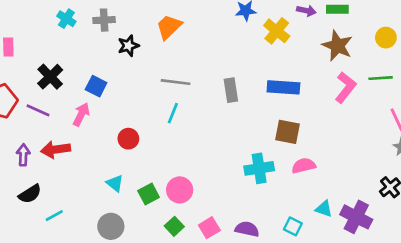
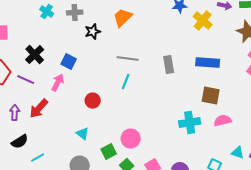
red arrow: (56, 149) -> (39, 109), turned -40
green square: (149, 194) -> (109, 152), moved

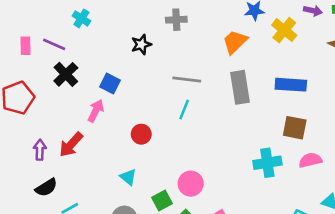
gray cross: (75, 13) -> (176, 20), moved
orange trapezoid: (123, 18) -> (235, 42), moved
gray rectangle: (169, 65) -> (240, 87), size x1.4
purple line: (26, 80) -> (54, 44), moved

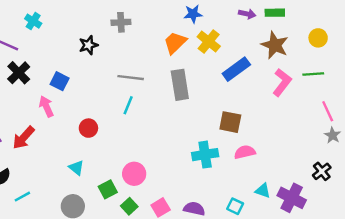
yellow cross: (284, 30) -> (209, 42), moved
blue rectangle: (291, 85) -> (236, 69), moved, turned -40
pink arrow: (96, 111) -> (46, 106), turned -50

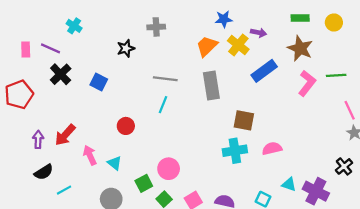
purple arrow: (247, 14) -> (259, 33), moved
yellow circle: (318, 38) -> (334, 22), moved
pink arrow: (46, 106) -> (90, 155), moved
brown square: (230, 122) -> (244, 120), moved

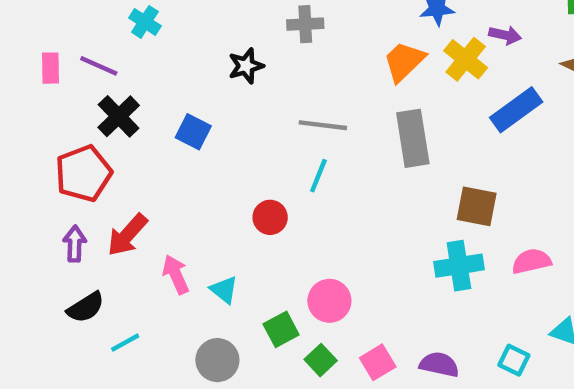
red pentagon: (19, 94) -> (83, 173), moved
red circle: (126, 126) -> (270, 217), moved

